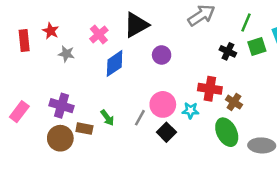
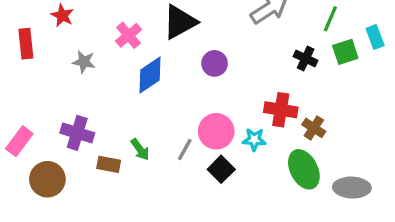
red star: (51, 31) -> (62, 15), moved
brown circle: (60, 138) -> (47, 179), moved

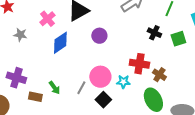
green square: (345, 52) -> (178, 39), moved

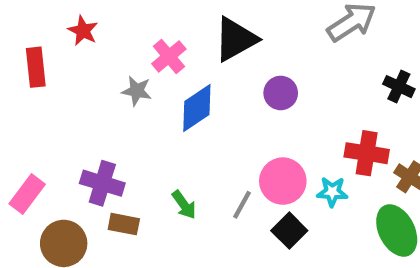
gray star: (20, 35) -> (137, 91), moved
brown rectangle: (35, 97) -> (124, 224), moved

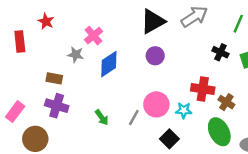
black triangle: (236, 39) -> (153, 21), moved
brown rectangle: (124, 224) -> (54, 78), moved
black square: (289, 231) -> (169, 139), moved

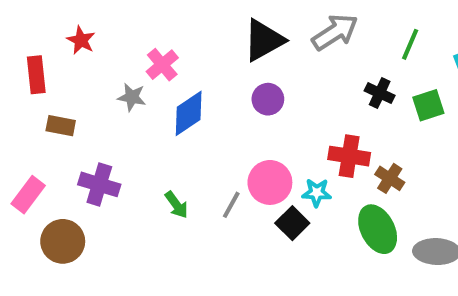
brown rectangle: (54, 78) -> (61, 126), moved
black square: (169, 139) -> (292, 223), moved

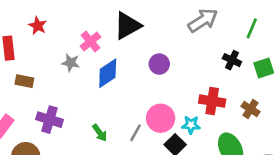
black triangle: (264, 40) -> (128, 26), moved
brown cross: (390, 178) -> (250, 109), moved

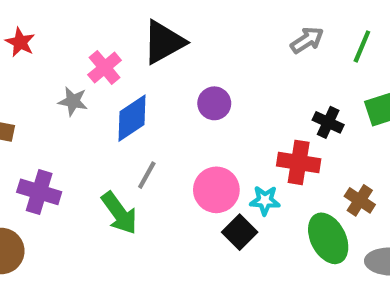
gray arrow: (203, 20) -> (307, 40), moved, size x0.7
black cross: (232, 60) -> (328, 122), moved
brown cross: (250, 109) -> (360, 200), moved
green arrow: (100, 133) -> (119, 213), size x1.5
gray line: (135, 133) -> (147, 175), moved

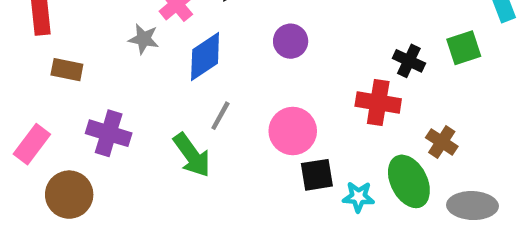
cyan star: (265, 200) -> (358, 197), moved
black square: (240, 232) -> (317, 175), turned 36

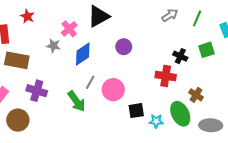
brown rectangle: (67, 70) -> (17, 60), size x1.6
pink circle: (293, 131) -> (113, 90), moved

